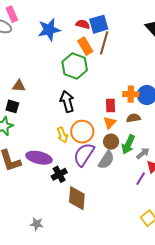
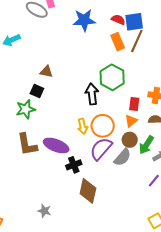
green hexagon: (75, 66) -> (112, 77), moved

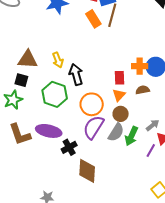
brown triangle: (46, 72) -> (28, 59), size x1.5
green hexagon: (112, 77) -> (55, 94), moved
yellow arrow: (83, 126) -> (58, 60), moved
green arrow: (146, 145) -> (131, 136), moved

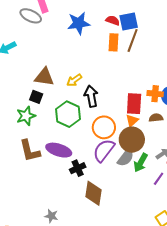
orange rectangle: (93, 19) -> (113, 42), turned 30
yellow arrow: (58, 60) -> (74, 80), turned 70
red rectangle: (119, 78) -> (134, 104), size x1.5
brown circle: (121, 114) -> (132, 140), size x1.6

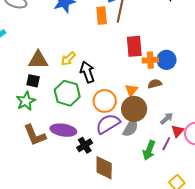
red rectangle: (134, 104) -> (134, 46), moved
purple semicircle: (104, 150) -> (108, 124), turned 30
green arrow: (141, 163) -> (149, 150), moved

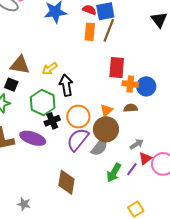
purple semicircle: (108, 124) -> (78, 140), turned -30
black cross: (85, 145) -> (52, 121), moved

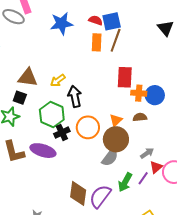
purple semicircle: (78, 140) -> (100, 196), moved

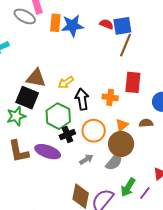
orange rectangle: (97, 42) -> (55, 23), moved
orange cross: (139, 93) -> (110, 97), moved
black square: (20, 98) -> (27, 98), size x1.6
gray arrow: (147, 153) -> (86, 159), moved
purple line: (143, 178) -> (145, 193), moved

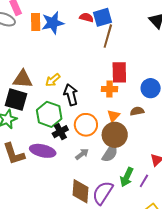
orange cross: (110, 97) -> (110, 89), moved

